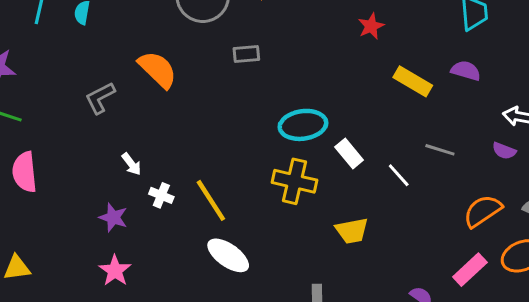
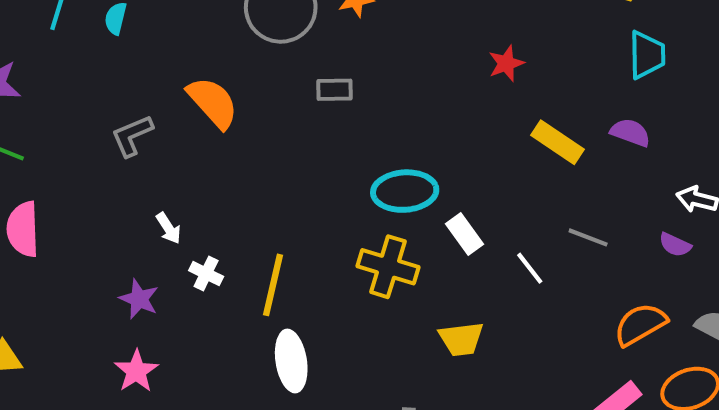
yellow line: (211, 200) -> (273, 285), turned 42
white ellipse: (228, 255) -> (291, 361), turned 42

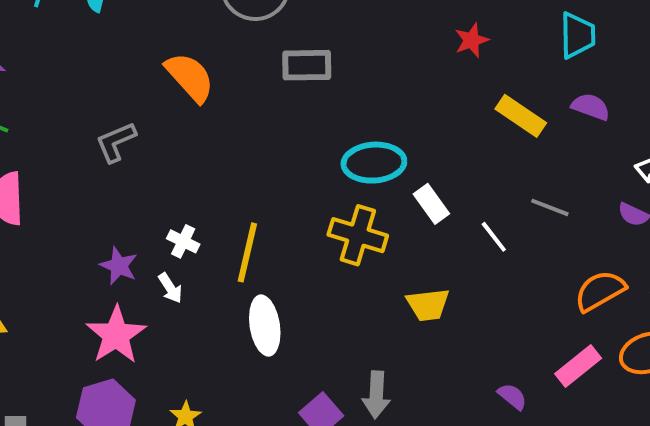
cyan trapezoid: (647, 55) -> (577, 35), moved
gray rectangle: (334, 90) -> (307, 65), size x1.4
gray L-shape: (132, 136) -> (116, 142), moved
white arrow: (168, 228) -> (170, 288), moved
pink star: (136, 371) -> (116, 335), size x1.4

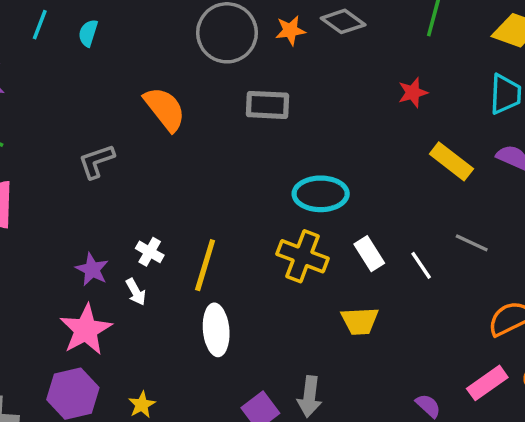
white rectangle: (431, 204) -> (369, 254), moved

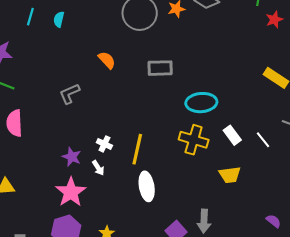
red star: (413, 93) -> (274, 20), moved
gray rectangle: (267, 105) -> (160, 68), moved
orange semicircle: (165, 109) -> (107, 60), size x0.7

